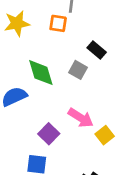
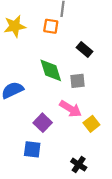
gray square: (78, 70) -> (78, 81), moved, turned -35
green diamond: (41, 73) -> (51, 70), moved

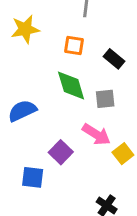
orange square: (51, 26) -> (74, 46), moved
blue square: (32, 149) -> (33, 177), moved

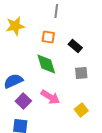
gray square: (105, 99) -> (81, 73), moved
pink arrow: (96, 134) -> (50, 97), moved
purple square: (61, 152) -> (23, 101), moved

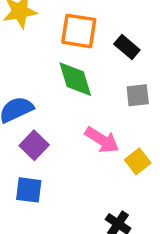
orange square: (48, 37) -> (79, 31), size x1.5
pink arrow: (50, 97) -> (102, 140), moved

